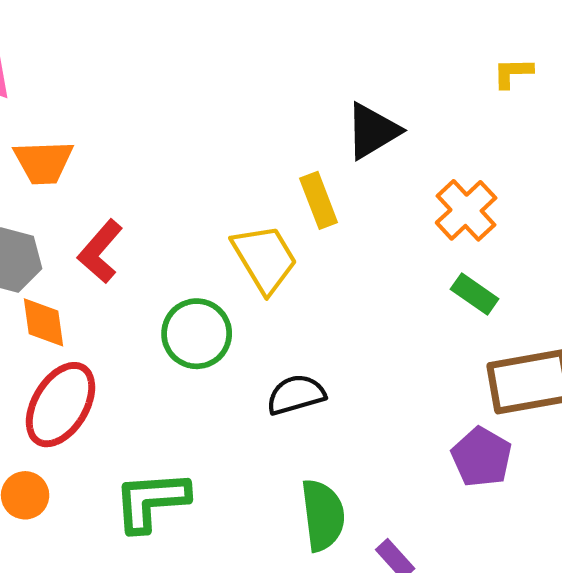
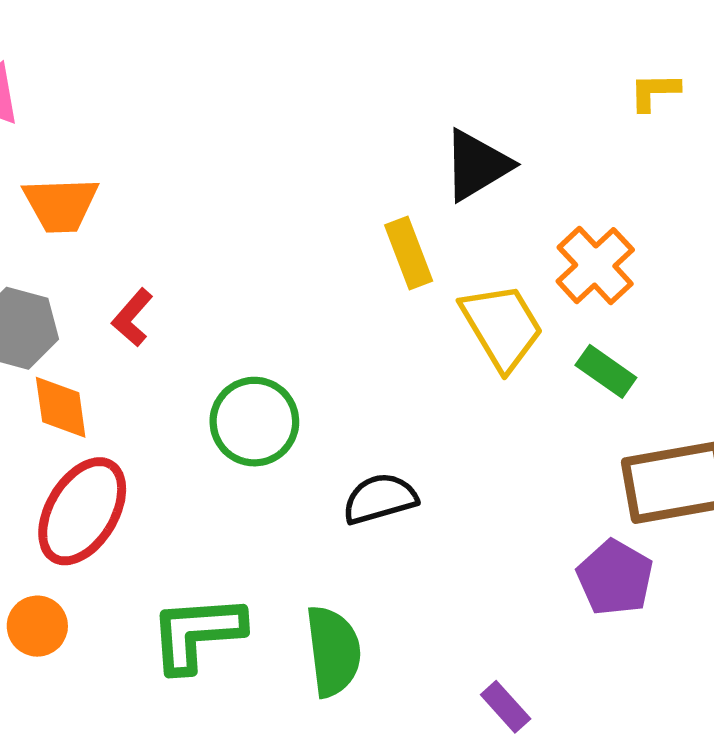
red L-shape: (100, 251) -> (132, 318), size x0.7
yellow trapezoid: (265, 259) -> (502, 327), moved
green semicircle: (323, 515) -> (333, 651), moved

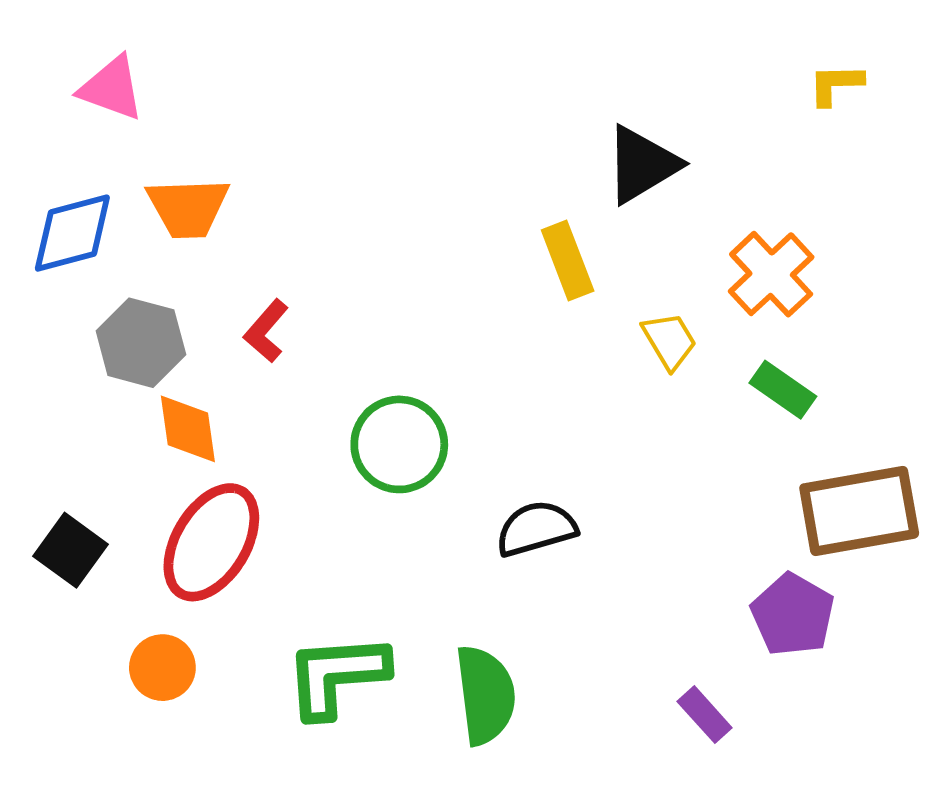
yellow trapezoid: (502, 327) -> (669, 341), size x0.6
purple rectangle: (506, 707) -> (705, 715), moved

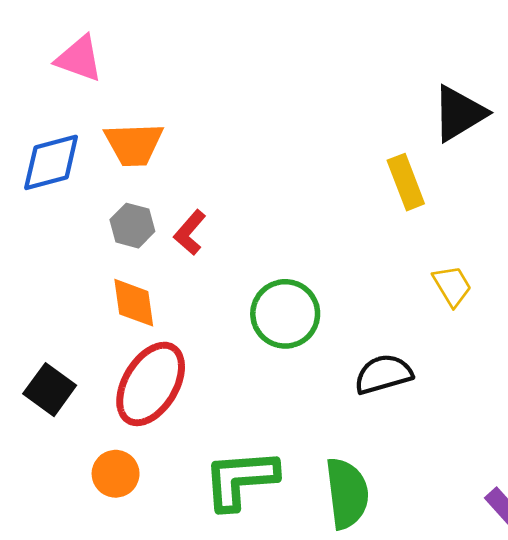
yellow trapezoid: (669, 341) -> (452, 286), moved
gray hexagon: (141, 343) -> (132, 226), moved, size x0.7

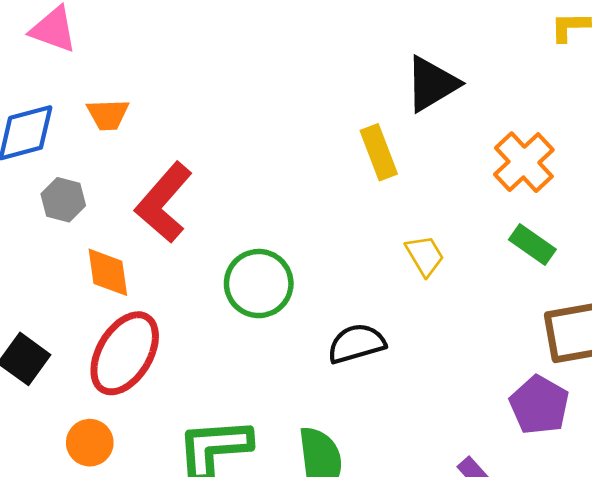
orange trapezoid: (134, 144) -> (108, 115), size x0.7
gray hexagon: (132, 226) -> (63, 200), moved
red L-shape: (190, 233) -> (164, 203), size x1.8

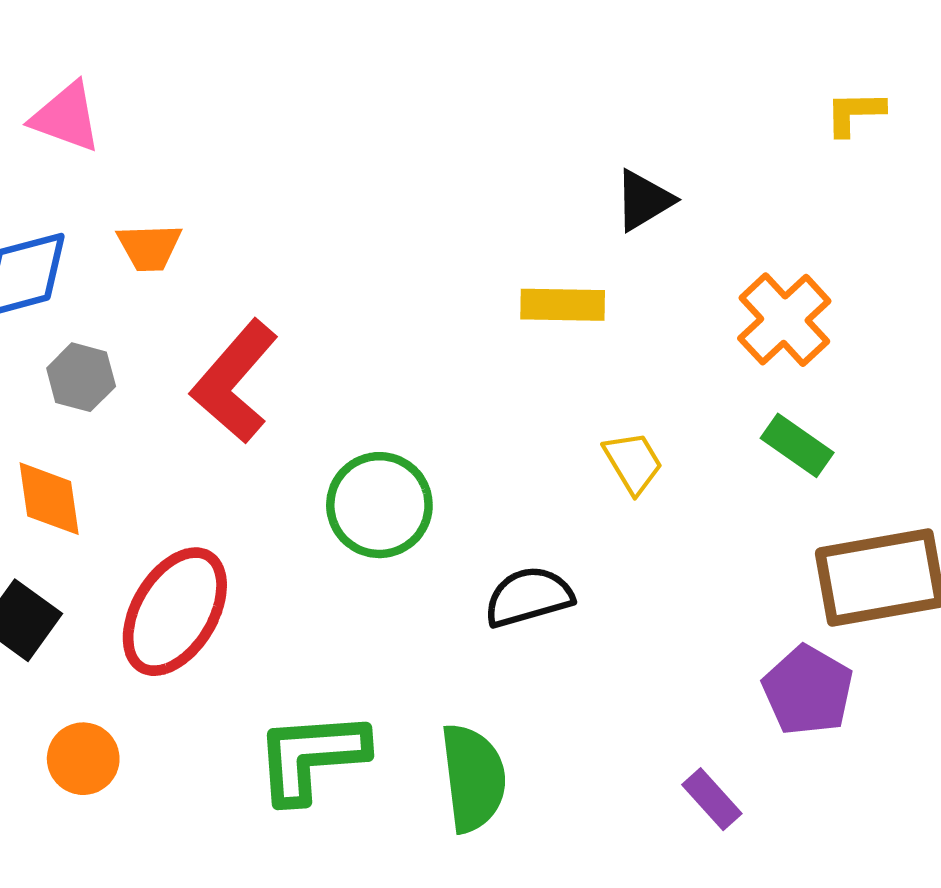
black triangle: (432, 84) -> (644, 200), size x0.7
yellow rectangle: (379, 152) -> (563, 305), turned -68
orange diamond: (108, 272) -> (49, 499), moved
orange circle: (90, 443) -> (83, 759), moved

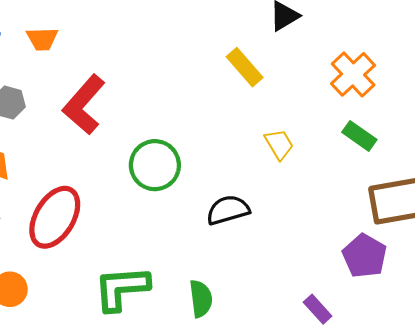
yellow rectangle: (563, 305) -> (245, 67), turned 48
green semicircle: (473, 778) -> (201, 299), size x0.7

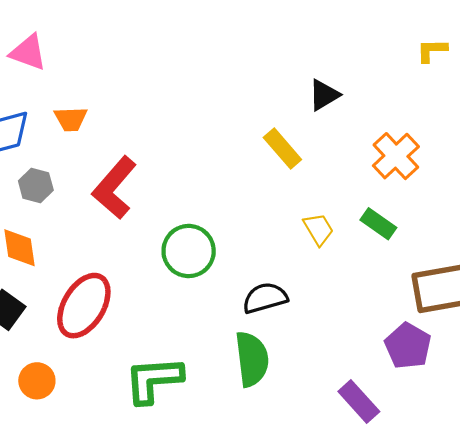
green rectangle: (359, 136) -> (378, 224), moved
green semicircle: (201, 299) -> (252, 359), moved, size x1.4
purple rectangle: (318, 309) -> (359, 402), size x1.4

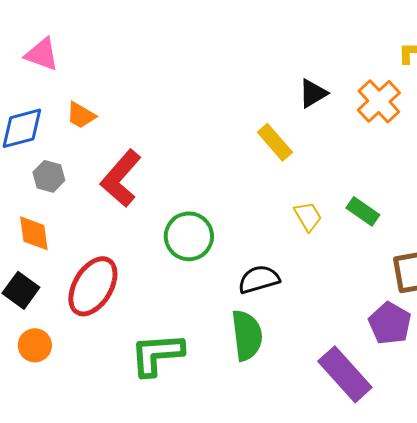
orange trapezoid: (71, 119) -> (81, 115), turned 32
orange cross: (396, 156) -> (379, 101), moved
orange circle: (37, 381) -> (35, 345), moved
purple rectangle: (359, 402) -> (345, 374), size x1.4

